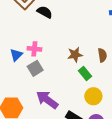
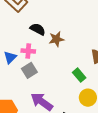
black semicircle: (45, 12) -> (38, 29), moved
brown star: (75, 55) -> (56, 39), moved

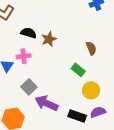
gray square: (29, 70) -> (29, 87), moved

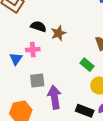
gray square: (29, 87) -> (37, 80), turned 35
purple arrow: (47, 103) -> (55, 97), turned 55

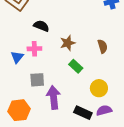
brown star: (59, 33) -> (68, 43), moved
green rectangle: (87, 65) -> (76, 66), moved

